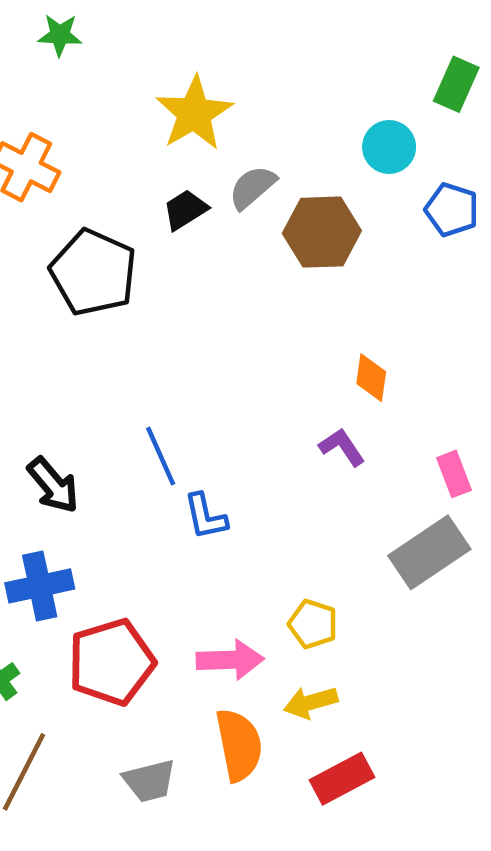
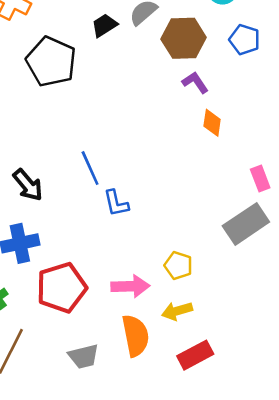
blue pentagon: (452, 210) -> (245, 40), moved
purple L-shape: (342, 447) -> (195, 82), moved

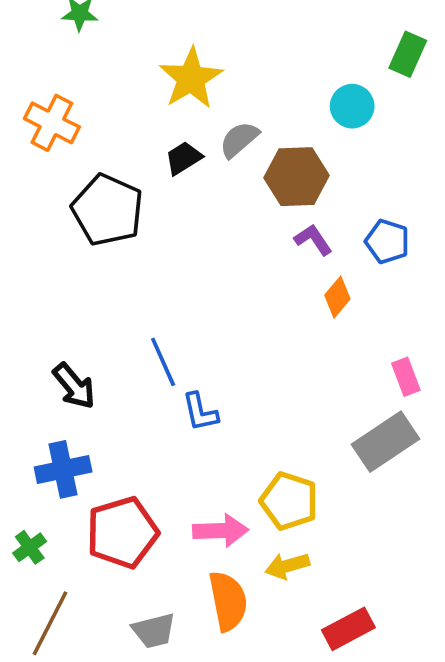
blue pentagon: (245, 40) -> (387, 241), moved
orange diamond: (212, 123) -> (337, 297), turned 32
yellow pentagon: (178, 265) -> (289, 501), size x1.4
red rectangle: (195, 355) -> (348, 629), moved

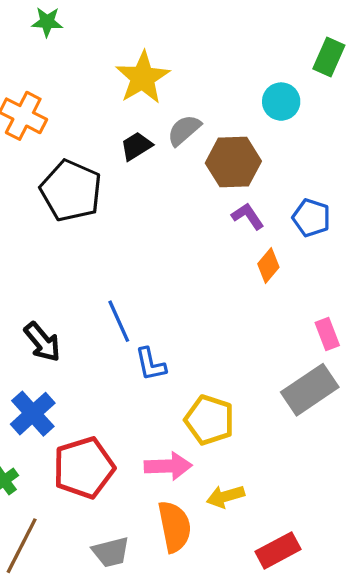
blue cross: (63, 469) -> (33, 414), turned -30
yellow pentagon: (289, 501) -> (209, 420), moved

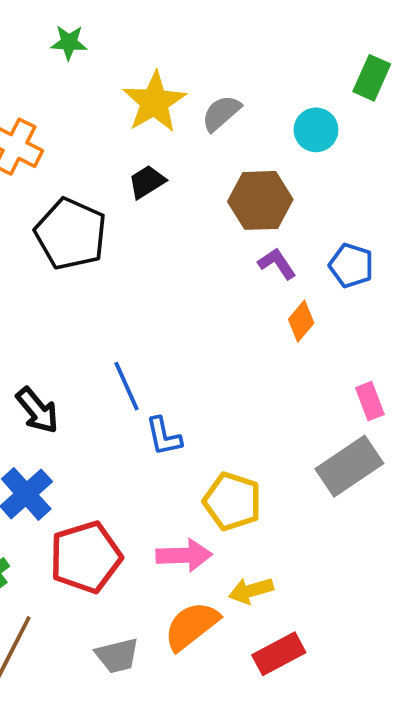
green star: (47, 22) -> (69, 43), moved
gray semicircle: (184, 130) -> (221, 113), moved
orange semicircle: (174, 527) -> (192, 626), turned -117
red rectangle: (278, 550) -> (279, 654), moved

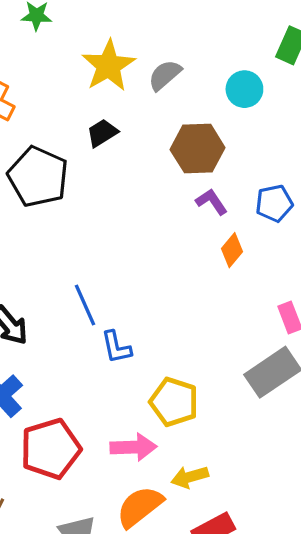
blue pentagon: (351, 265) -> (274, 203), turned -30

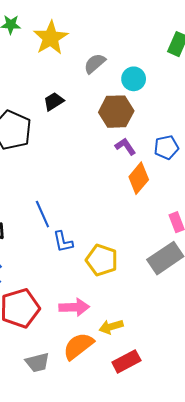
yellow star: (108, 66) -> (51, 38), moved
cyan circle: (244, 89) -> (134, 79), moved
orange diamond: (232, 250) -> (139, 178), size x1.4
yellow pentagon: (174, 402) -> (102, 260), moved

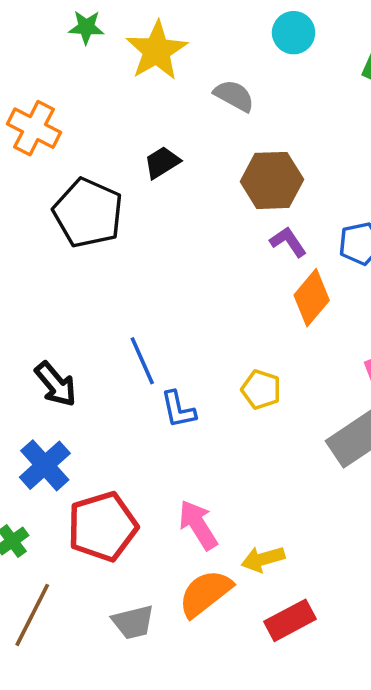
gray semicircle: (95, 63) -> (234, 96), turned 70
cyan circle: (134, 79) -> (294, 33), moved
yellow pentagon: (102, 260) -> (261, 390), moved, size x0.7
pink arrow: (74, 307) -> (198, 525), turned -120

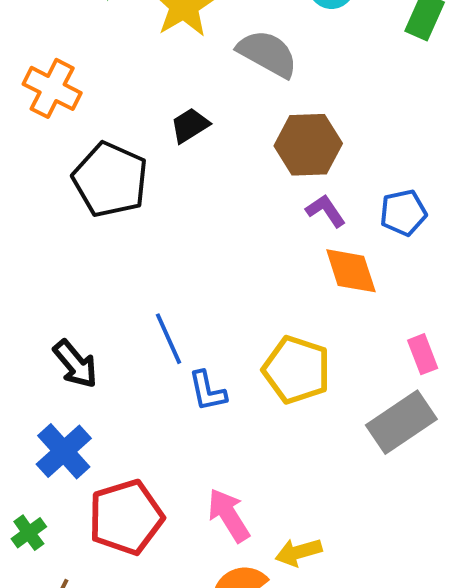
gray semicircle: (234, 96) -> (267, 54), size x1.4
orange diamond: (312, 298) -> (351, 271), turned -58
yellow pentagon: (261, 390) -> (297, 370), size x1.6

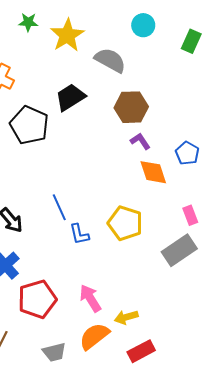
black trapezoid: (190, 125) -> (70, 97), size x1.5
blue pentagon: (403, 213) -> (187, 153), moved, turned -30

